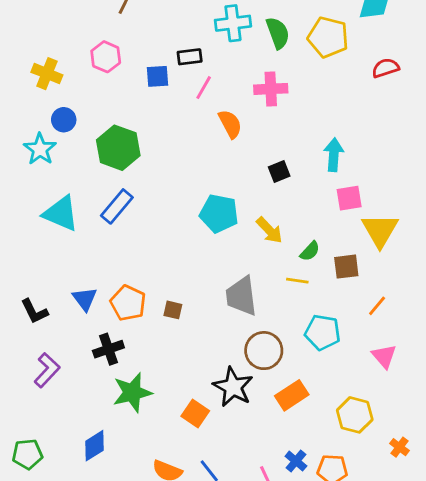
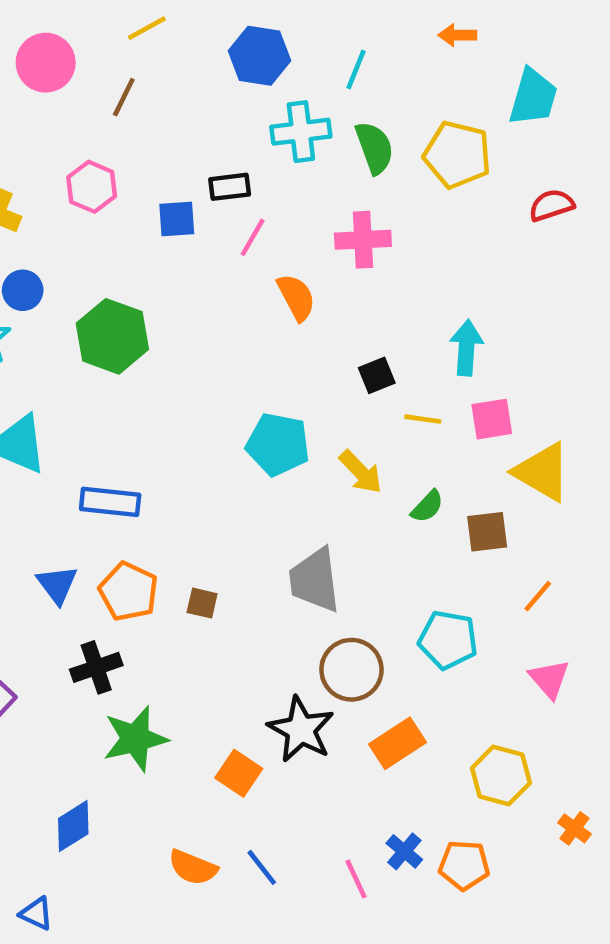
blue rectangle: (117, 206) -> (110, 502), moved, turned 56
yellow triangle: (380, 230) -> (542, 472), turned -30
yellow line: (297, 281) -> (423, 419), moved

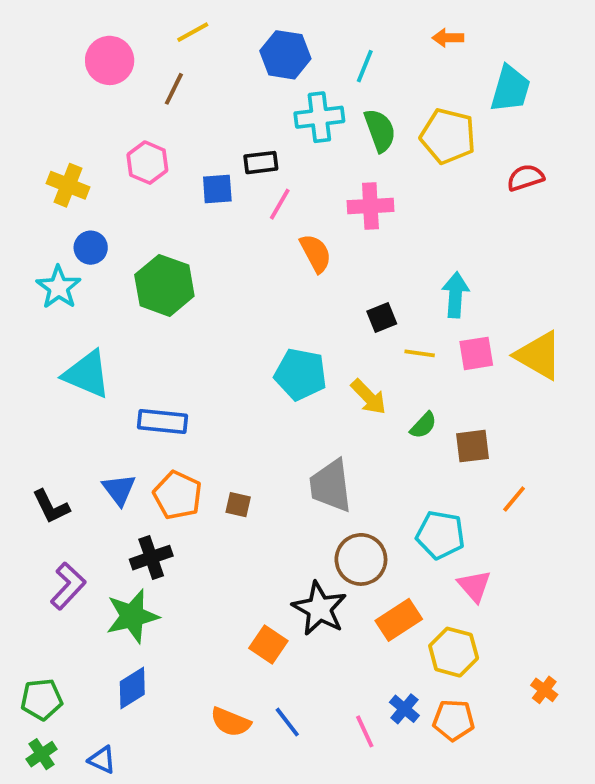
yellow triangle: (542, 472) -> (539, 355), moved
pink triangle: (549, 679) -> (474, 586), moved
green star: (135, 739) -> (132, 616), moved
yellow hexagon: (501, 775) -> (454, 652), moved

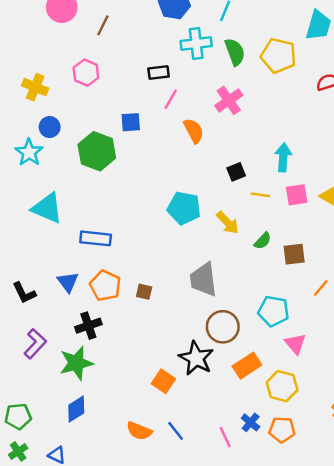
blue square: (217, 189) -> (131, 122), moved
pink cross: (370, 206) -> (229, 100), turned -32

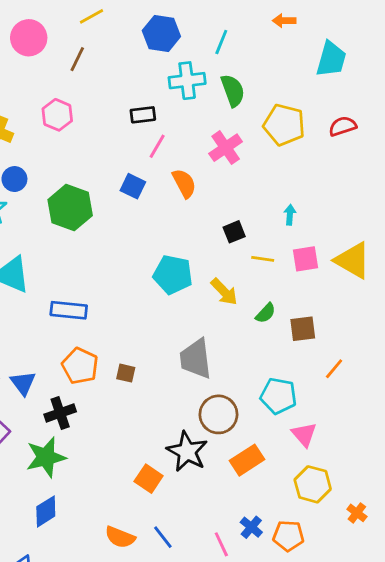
yellow pentagon: (278, 56) -> (284, 125), moved
blue square: (131, 122) -> (133, 186), moved, turned 30
cyan arrow: (283, 157) -> (290, 215), size x0.6
blue triangle: (68, 282) -> (23, 383), moved
yellow hexagon: (282, 386) -> (313, 484), moved

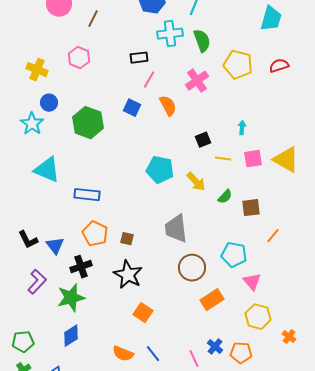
black star: (187, 452) -> (128, 275), moved

